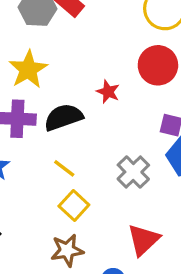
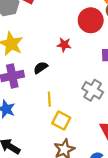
black semicircle: (63, 117) -> (41, 68), size x0.6
yellow line: (64, 168) -> (49, 99), turned 64

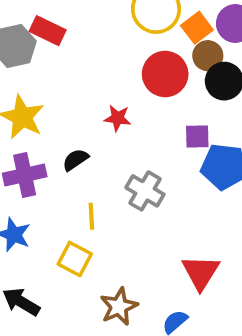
gray cross: (93, 90) -> (145, 191), moved
yellow square: (61, 121) -> (75, 259), moved

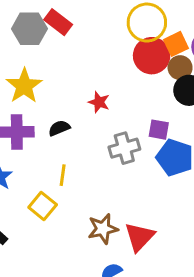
red circle: (165, 74) -> (152, 56), moved
gray cross: (145, 191) -> (124, 148), moved, turned 32
brown star: (119, 307) -> (103, 229), moved

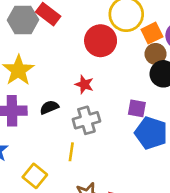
red circle: (152, 56) -> (101, 41), moved
gray cross: (124, 148) -> (86, 120), moved
yellow line: (63, 175) -> (71, 152), moved

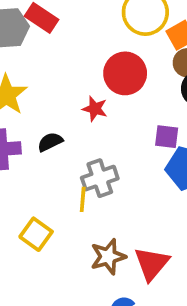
red circle: (101, 41) -> (125, 73), moved
gray cross: (86, 120) -> (100, 178), moved

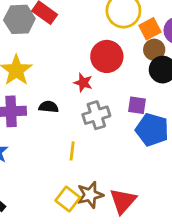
black semicircle: (50, 142) -> (49, 107), turned 30
gray cross: (100, 178) -> (96, 115), moved
yellow square: (36, 234) -> (68, 199), moved

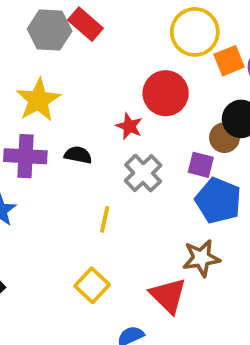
brown circle: (154, 50) -> (224, 138), moved
gray cross: (96, 115) -> (143, 173), turned -32
brown star: (90, 195) -> (201, 258), moved
red triangle: (123, 201) -> (168, 296), turned -32

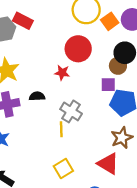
gray cross: (143, 173) -> (71, 111), moved
yellow square: (92, 285) -> (63, 169), turned 30

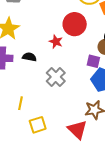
yellow line: (61, 129) -> (21, 103), moved

